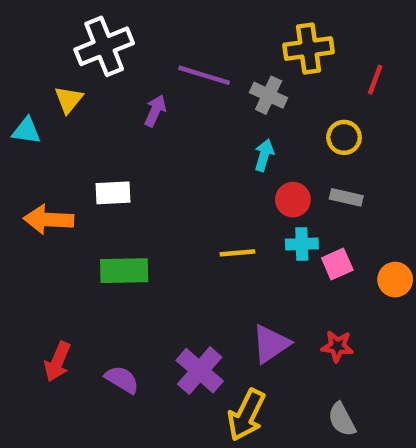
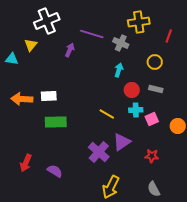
white rectangle: (113, 193) -> (49, 96), moved
yellow line: (237, 253) -> (107, 114), turned 35
purple triangle: (271, 344) -> (122, 142), moved
purple cross: (200, 371) -> (99, 152), moved

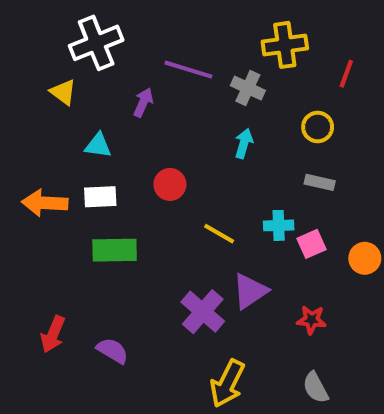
yellow triangle: (31, 45) -> (63, 92), turned -32
cyan triangle: (12, 59) -> (98, 145), moved
red circle: (132, 90) -> (170, 184), moved

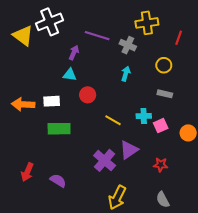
yellow triangle: (63, 92) -> (23, 36), moved, size x1.5
cyan triangle: (98, 145) -> (70, 75), moved

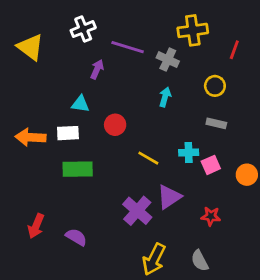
white cross: (50, 22) -> (83, 29), moved, size x0.7
cyan triangle: (70, 75) -> (80, 104), moved
gray semicircle: (163, 200) -> (200, 261), moved

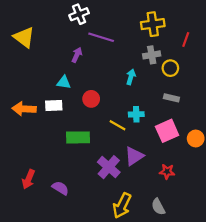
white cross: (83, 29) -> (79, 14), moved
gray cross: (168, 60) -> (152, 55), moved, turned -35
cyan cross: (189, 152) -> (136, 114), moved
pink square: (211, 165) -> (167, 131), size x1.5
green rectangle: (78, 169) -> (78, 137), moved

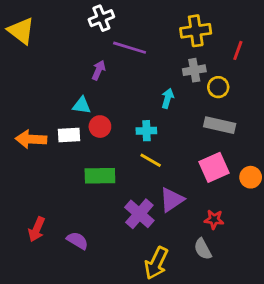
yellow triangle: (24, 37) -> (21, 31), moved
gray rectangle: (171, 98) -> (220, 125), size x1.5
red circle: (91, 99) -> (100, 127), moved
cyan cross: (136, 114) -> (146, 131), moved
gray semicircle: (158, 207) -> (203, 249), moved

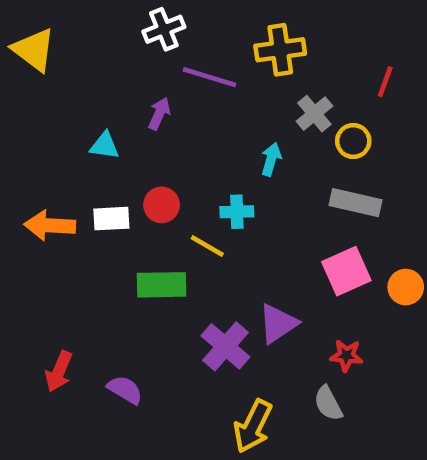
yellow cross: (196, 31) -> (280, 50), moved
gray cross: (194, 70) -> (314, 114), turned -30
cyan triangle: (82, 105) -> (105, 146), moved
yellow line: (151, 160) -> (207, 246), moved

